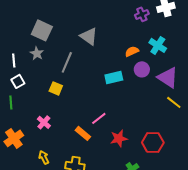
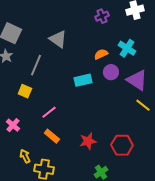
purple cross: (142, 14) -> (102, 16), moved
pink line: (99, 118) -> (49, 112), moved
yellow arrow: (44, 157) -> (25, 156), moved

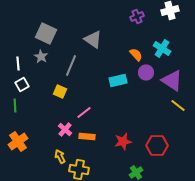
orange semicircle: (101, 54) -> (136, 54), turned 72
pink cross: (13, 125) -> (65, 130), moved
orange rectangle: (52, 136) -> (87, 136), turned -35

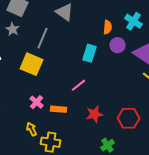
orange semicircle: (136, 54) -> (108, 27), turned 48
cyan rectangle: (118, 80) -> (90, 53), turned -60
yellow square: (60, 92) -> (32, 64), size x1.6
pink line: (84, 112) -> (79, 85), moved

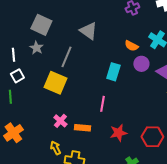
orange semicircle: (108, 27) -> (131, 46), turned 112
pink line: (79, 85) -> (102, 104), turned -42

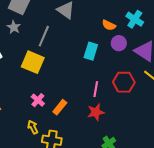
pink line: (102, 104) -> (96, 89), moved
orange rectangle: (82, 128) -> (60, 107), turned -56
red hexagon: (152, 137) -> (124, 82), moved

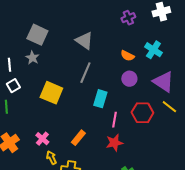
gray line: (44, 36) -> (85, 73), moved
purple circle: (119, 43) -> (129, 79), moved
cyan rectangle: (91, 51) -> (100, 99), moved
pink cross: (38, 100) -> (42, 139), moved

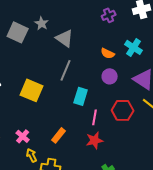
gray star: (32, 58) -> (42, 23), moved

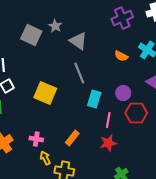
purple cross: (109, 15) -> (122, 18), size x1.5
gray line: (66, 70) -> (79, 73), turned -45
purple circle: (110, 76) -> (123, 93), moved
pink cross: (23, 136) -> (36, 139), turned -32

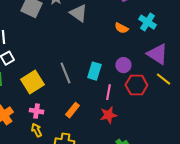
gray line: (79, 73) -> (65, 73), moved
yellow square: (45, 93) -> (32, 82), moved, turned 35
yellow arrow: (45, 158) -> (36, 130), moved

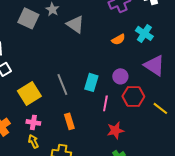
orange semicircle: (121, 28) -> (118, 39), turned -56
yellow line: (163, 79) -> (160, 108), moved
orange rectangle: (72, 110) -> (69, 121), turned -56
red star: (108, 115) -> (115, 130), moved

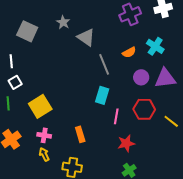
gray square: (28, 18) -> (27, 31), moved
purple triangle: (154, 65) -> (165, 78), turned -40
purple circle: (120, 76) -> (141, 77), moved
gray line: (62, 84) -> (104, 64), moved

